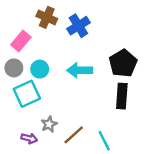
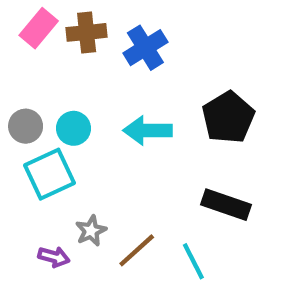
brown cross: (47, 17) -> (87, 32), turned -30
pink rectangle: (21, 41) -> (39, 28), moved
black rectangle: (122, 96) -> (226, 205), moved, turned -75

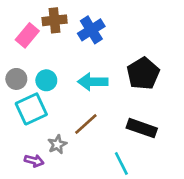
pink rectangle: (39, 28) -> (27, 35), moved
brown line: (137, 250) -> (86, 124), moved

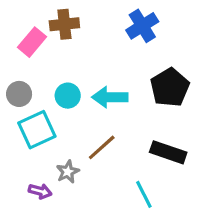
blue cross: (91, 30) -> (142, 26), moved
cyan circle: (46, 80) -> (68, 96), moved

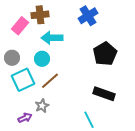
cyan arrow: (110, 97) -> (52, 38), moved
brown line: (102, 147) -> (50, 81), moved
purple arrow: (40, 191) -> (25, 118), turned -40

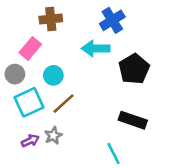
pink rectangle: (20, 26) -> (30, 48), moved
cyan arrow: (52, 38) -> (96, 48), moved
purple arrow: (25, 118) -> (30, 141), moved

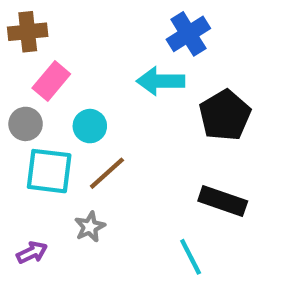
brown cross: (51, 19) -> (28, 32), moved
cyan square: (29, 102) -> (49, 171), turned 32
purple arrow: (30, 141) -> (32, 253), moved

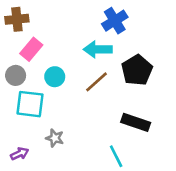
brown line: (107, 173) -> (96, 82), moved
gray star: (90, 227) -> (55, 138), turned -30

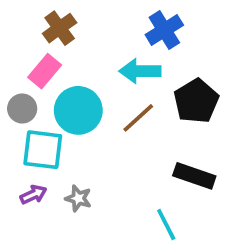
brown cross: (17, 19) -> (60, 28), moved, turned -30
cyan circle: (55, 77) -> (78, 110), size x1.6
purple arrow: (19, 154) -> (33, 195), moved

